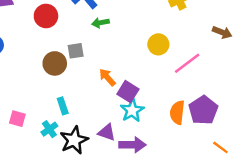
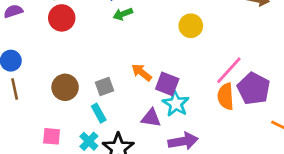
gray square: (76, 51) -> (105, 87), moved
brown circle: (55, 63) -> (65, 87), moved
pink line: (187, 63) -> (229, 70), moved
purple triangle: (107, 132) -> (151, 118), moved

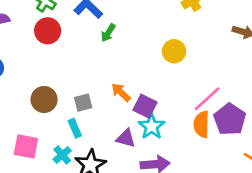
green arrow: (123, 14) -> (108, 33), turned -42
pink square: (52, 136) -> (26, 146), size x1.4

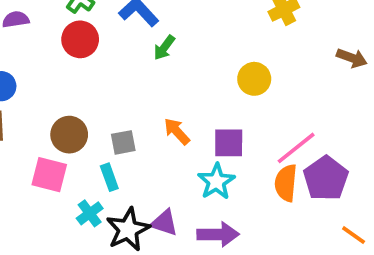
purple square: (145, 106) -> (229, 143), moved, turned -30
purple triangle: (126, 138) -> (164, 223), moved
pink square: (26, 146) -> (49, 175), moved

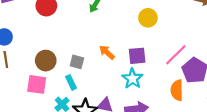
gray square: (123, 142) -> (77, 62), turned 32
orange semicircle: (286, 183) -> (177, 90), moved

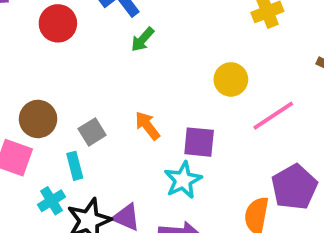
pink line: (176, 55) -> (273, 116), moved
gray square: (77, 62) -> (92, 132), turned 32

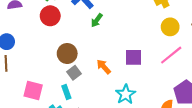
yellow circle: (231, 79) -> (170, 27), moved
brown circle: (38, 119) -> (67, 53), moved
purple square: (199, 142) -> (133, 57), moved

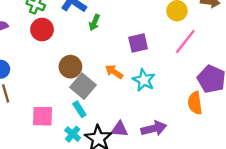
purple square: (133, 57) -> (138, 43), moved
gray square: (74, 73) -> (83, 86), size x1.5
cyan star: (126, 94) -> (144, 80), moved

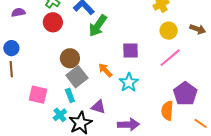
green arrow: (94, 22) -> (98, 26), size x1.6
purple triangle: (119, 129) -> (98, 107), moved

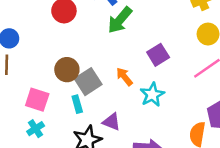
purple square: (130, 51) -> (158, 55), turned -36
brown circle: (70, 58) -> (67, 70), moved
cyan cross: (60, 115) -> (36, 129), moved

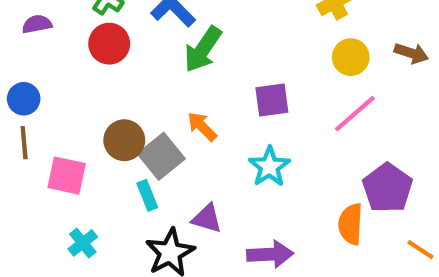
purple square: (158, 55) -> (272, 100), turned 30
orange arrow: (124, 77) -> (202, 126), moved
pink square: (37, 100) -> (67, 176), moved

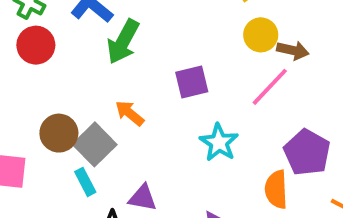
brown arrow: (411, 53) -> (293, 50), moved
cyan star: (269, 167) -> (219, 142), moved

